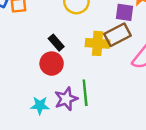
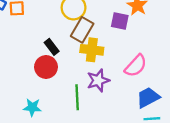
brown rectangle: (118, 35) -> (82, 30), moved, turned -35
purple star: (66, 99) -> (98, 80), moved

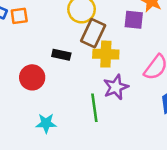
black rectangle: (52, 47) -> (61, 55), turned -35
red circle: (46, 67) -> (32, 77), moved

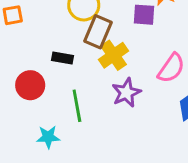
yellow cross: (106, 54) -> (113, 55), turned -35
green line: (94, 108) -> (77, 106), moved

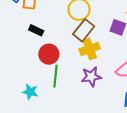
black rectangle: (63, 58) -> (36, 30), moved
red circle: (30, 85) -> (49, 54), moved

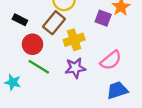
brown rectangle: (84, 30) -> (54, 23), moved
green line: (55, 76) -> (39, 67), turned -65

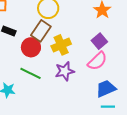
purple square: (103, 18) -> (99, 41), moved, turned 35
red circle: (32, 44) -> (31, 47), moved

